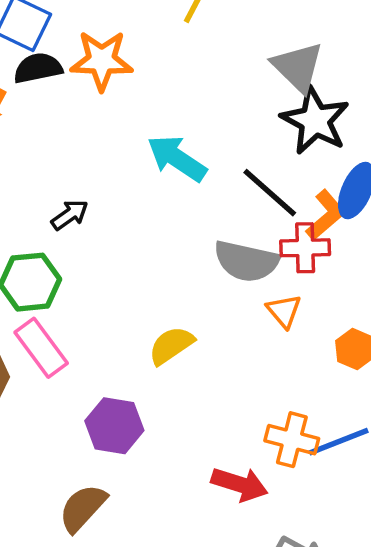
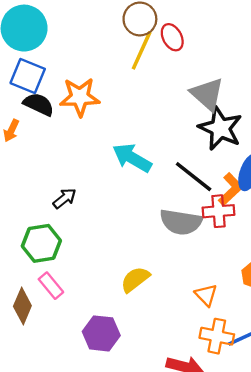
black semicircle: (38, 68) -> (39, 104), turned 40
orange triangle: (284, 311) -> (206, 295), moved
pink rectangle: (41, 348) -> (51, 286), size x0.7

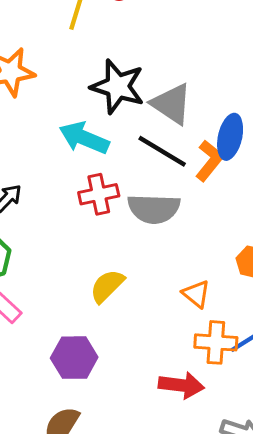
gray triangle: (207, 94) -> (172, 104), moved
black star: (220, 128) -> (118, 87), moved
red cross: (218, 211) -> (99, 194), moved

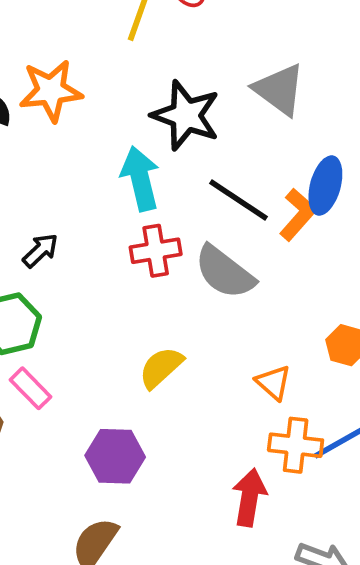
gray triangle: (172, 104) -> (279, 90), moved
cyan arrow: (84, 138) -> (140, 179), turned 51
gray semicircle: (154, 209) -> (225, 272), turned 33
red arrow: (181, 385) -> (249, 497), turned -90

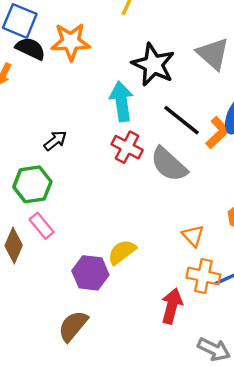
red cross: (156, 251) -> (127, 147), turned 32
yellow semicircle: (161, 367) -> (122, 252), moved

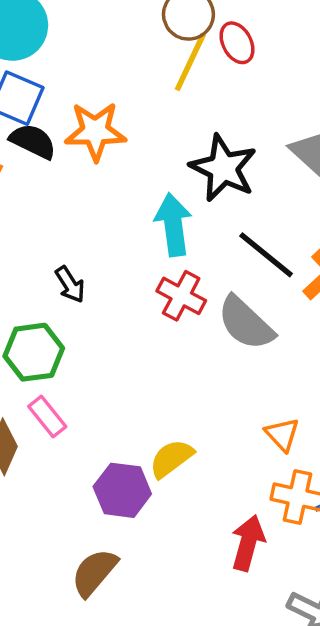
black arrow: (55, 141) -> (70, 284), turned 95

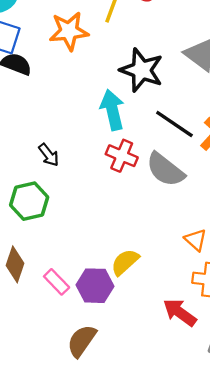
orange star: (95, 131) -> (69, 31), moved
pink rectangle: (47, 416) -> (57, 282), moved
red arrow: (248, 543) -> (180, 312), turned -64

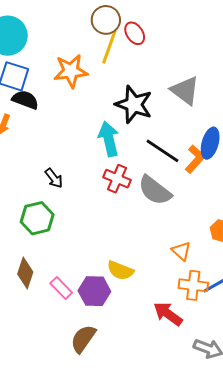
yellow semicircle: (125, 262) -> (120, 271), turned -116

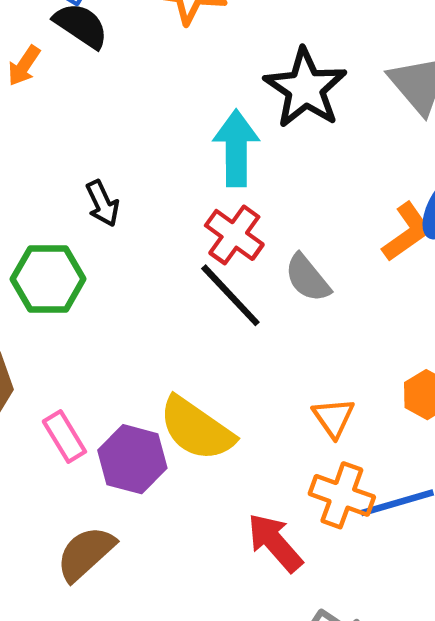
black line: (162, 151) -> (230, 295), moved
gray semicircle: (155, 190) -> (307, 278), size x0.7
yellow semicircle: (120, 271) -> (196, 429), size x1.4

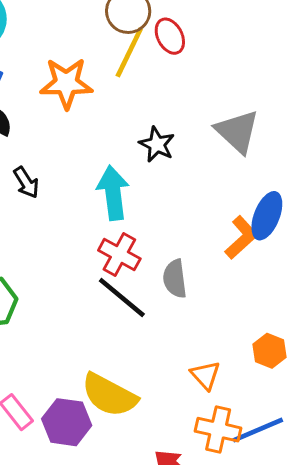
black star: (305, 88) -> (157, 144), size x0.6
black arrow: (103, 203) -> (26, 182), moved
gray semicircle: (307, 278) -> (175, 279), turned 39

